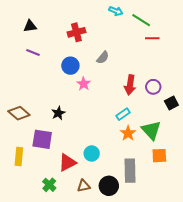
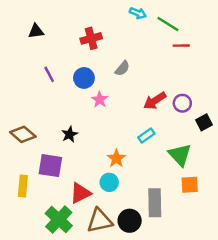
purple line: (33, 52) -> (49, 74), moved, turned 40
red arrow: (130, 85) -> (155, 101), turned 48
orange star: (128, 133) -> (116, 158), moved
green cross: (49, 185) -> (59, 220), size x1.6
brown triangle: (84, 186) -> (100, 221), size x1.6

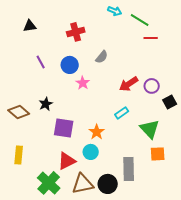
black star: (70, 134) -> (46, 104), moved
purple square: (50, 166) -> (64, 128), moved

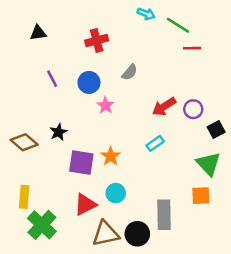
green triangle: (150, 129) -> (208, 164), moved
orange star: (97, 132) -> (111, 156), moved
green cross: (49, 183) -> (42, 225), moved

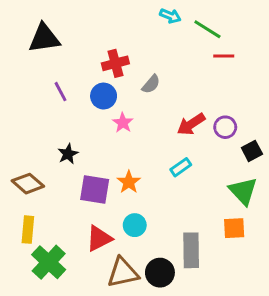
black triangle: (38, 33) -> (44, 38), size x1.6
red cross: (97, 41) -> (115, 63), moved
brown diamond: (24, 142) -> (28, 184), moved

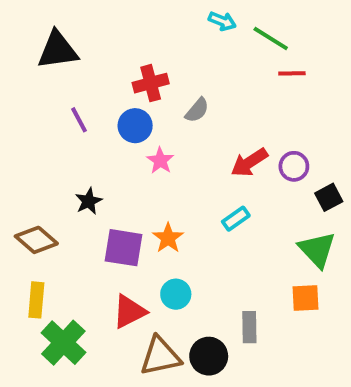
gray rectangle: (191, 250) -> (249, 327), size x0.7

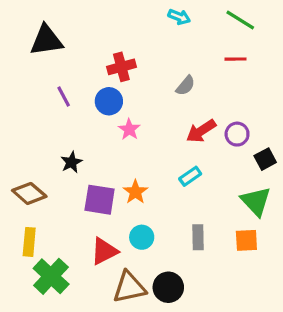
green line: (271, 39) -> (240, 20), moved
gray semicircle: (197, 110) -> (185, 86), moved
gray rectangle: (249, 327) -> (198, 237), moved

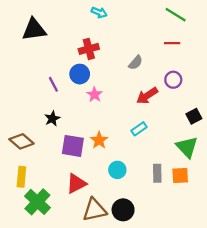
cyan arrow: (179, 17) -> (99, 12), moved
purple line: (64, 97) -> (53, 84), moved
purple circle: (237, 134) -> (173, 80), moved
cyan circle: (142, 237) -> (117, 170), moved
gray rectangle: (198, 237) -> (157, 173), moved

